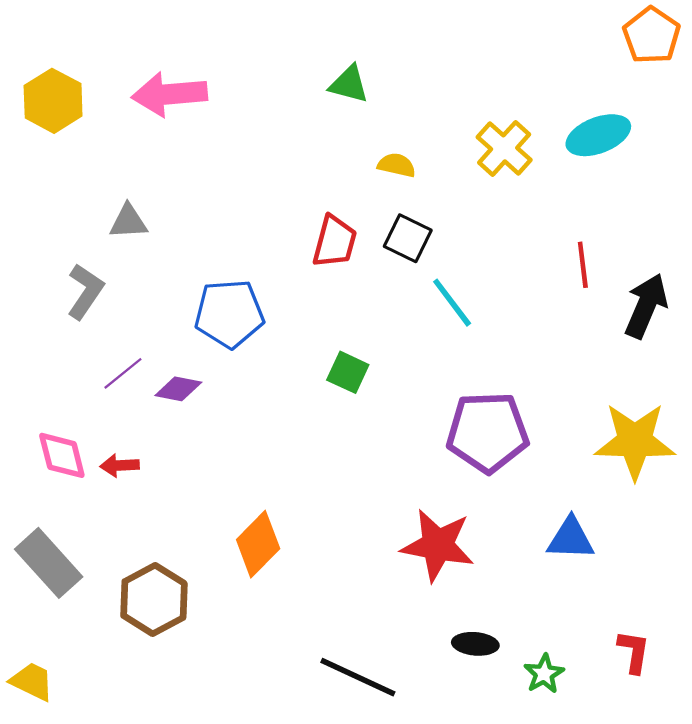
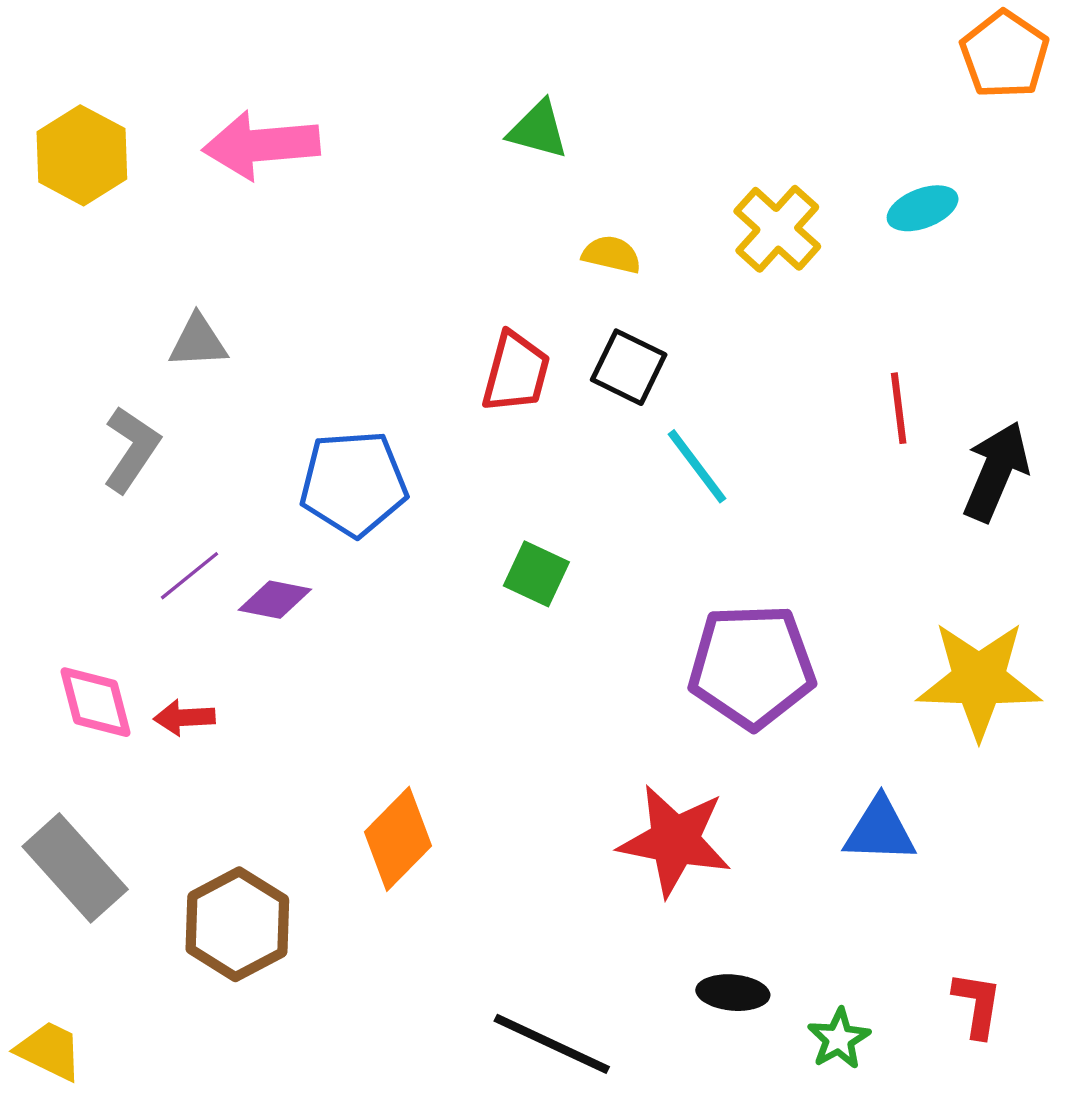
cyan ellipse: (598, 135) -> (923, 208), size x0.7

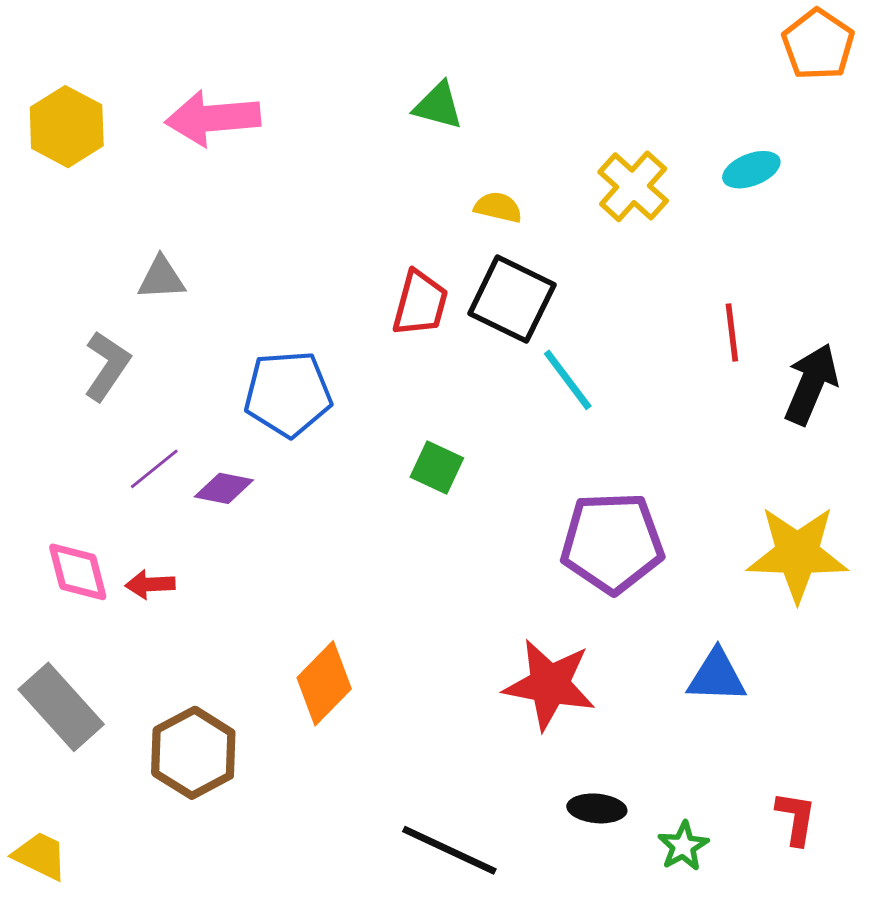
black square: (629, 367) -> (512, 299), size x1.4

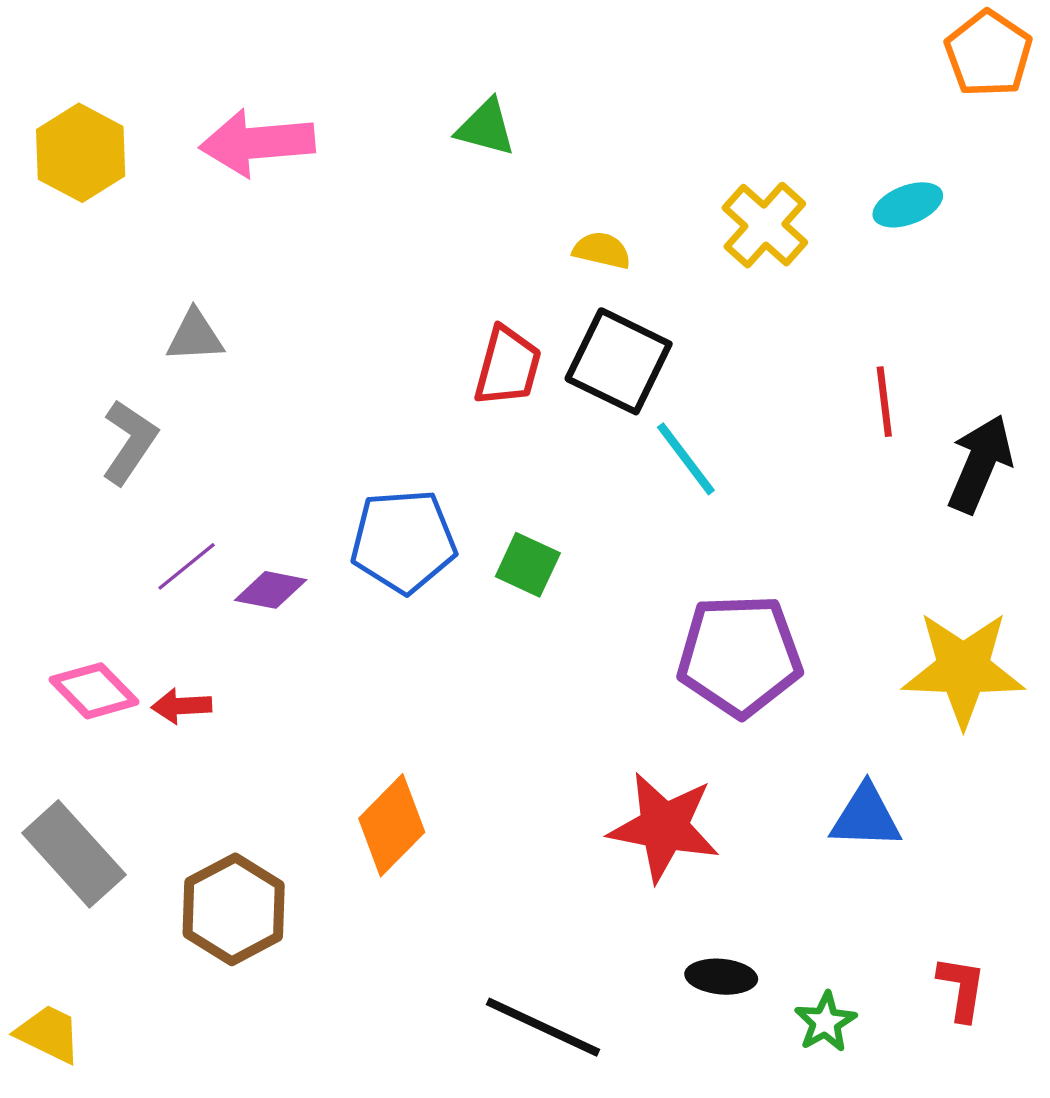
green triangle: (438, 106) -> (486, 128), moved
blue pentagon: (288, 394) -> (403, 541), moved
pink diamond: (78, 572) -> (94, 691), turned -30

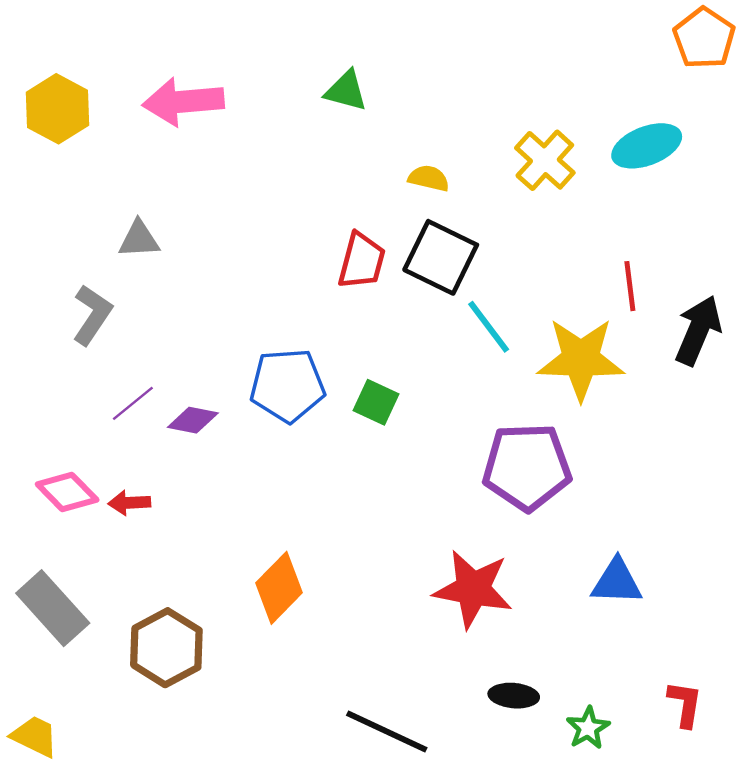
cyan ellipse: (908, 205) -> (647, 146), size x1.4
yellow star: (963, 669) -> (581, 359), moved

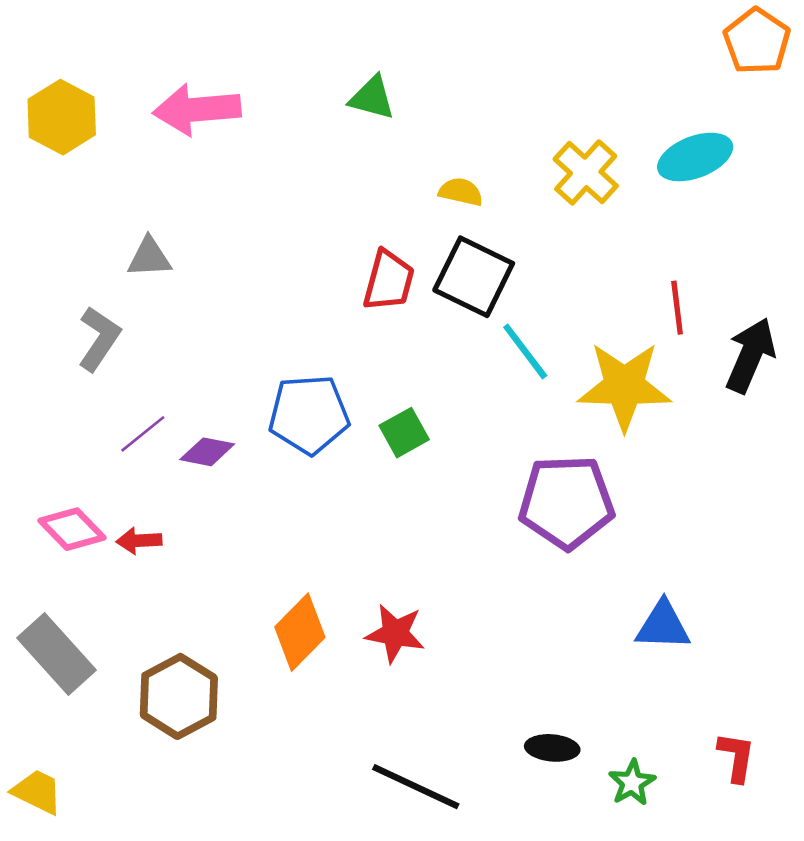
green square: (376, 402) -> (404, 433), turned 36
red star: (473, 589) -> (395, 633), moved, size x0.7

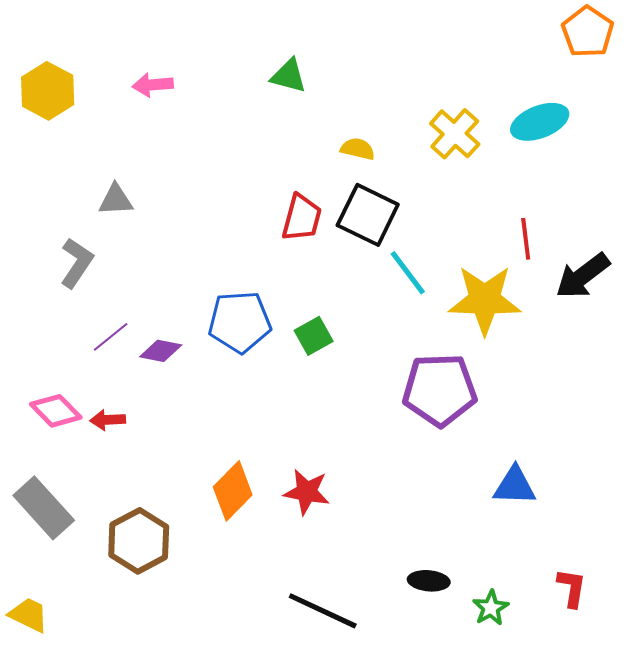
pink arrow: (197, 109) -> (153, 85), size x0.6
black arrow: (750, 355) -> (583, 276), turned -150

